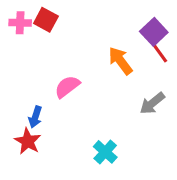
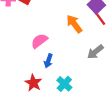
blue arrow: (35, 117) -> (48, 61), moved
red star: (28, 141) -> (33, 83), moved

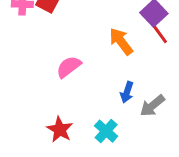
gray arrow: (95, 52) -> (152, 106), moved
blue arrow: (48, 61) -> (127, 92), moved

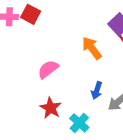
red star: (60, 130) -> (51, 108), moved

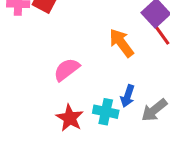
cyan cross: (79, 123) -> (106, 112), moved, turned -30

